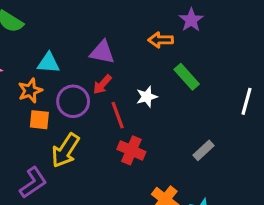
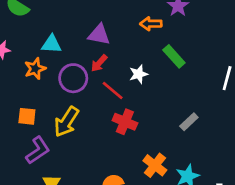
red line: (118, 115) -> (113, 90), turned -30
orange square: (39, 120) -> (27, 116), moved

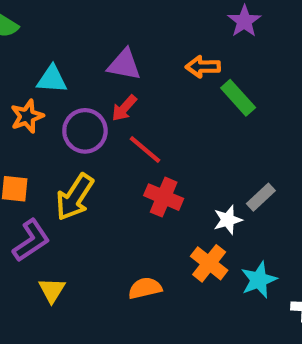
orange arrow: (151, 24) -> (203, 67), moved
white star: (139, 74) -> (228, 220), moved

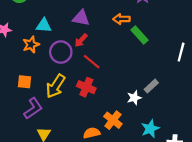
red cross: (164, 197) -> (86, 87), moved
orange cross: (209, 263) -> (113, 120), moved

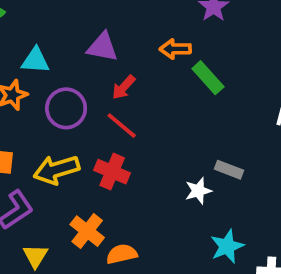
red arrow: (81, 40) -> (124, 87), moved
yellow arrow: (55, 86) -> (56, 170), turned 40
gray rectangle: (151, 86) -> (229, 170), turned 64
orange cross: (113, 120) -> (87, 231), moved

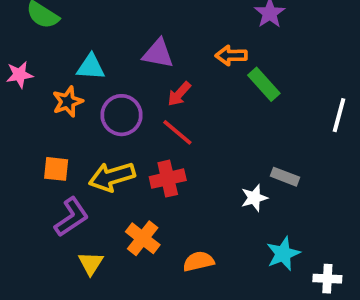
red cross: (112, 172) -> (168, 179), turned -36
orange semicircle: (122, 254) -> (198, 261), moved

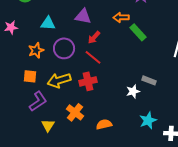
orange star: (68, 102) -> (36, 50), moved

